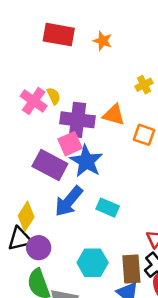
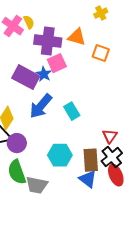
pink square: (70, 144) -> (57, 63), moved
blue star: (86, 161) -> (44, 74), moved, size x0.6
cyan rectangle: (108, 208) -> (72, 111), turned 36

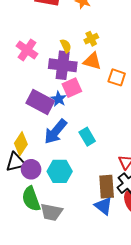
yellow cross: (101, 13) -> (91, 39), moved
yellow semicircle: (29, 22) -> (66, 46), moved
cyan hexagon: (60, 155) -> (60, 171), moved

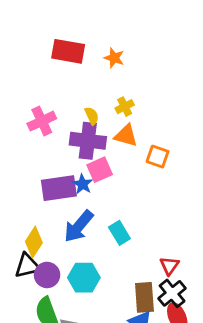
pink cross: (27, 50) -> (42, 121), turned 30
purple rectangle: (40, 102) -> (59, 188), turned -36

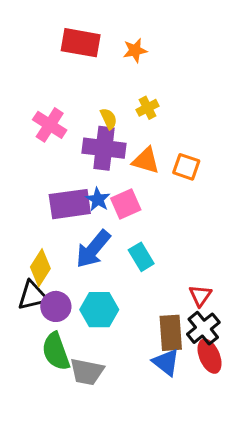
orange star: (114, 58) -> (135, 50), turned -30
pink cross: (42, 121) -> (50, 125), turned -32
orange triangle: (126, 136) -> (146, 161), moved
pink square: (100, 170) -> (126, 204), moved

